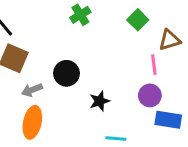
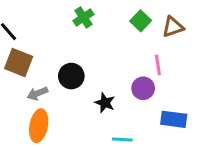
brown triangle: (170, 40) -> (173, 27), moved
purple circle: (150, 95) -> (143, 88), moved
black star: (99, 101) -> (105, 103), turned -30

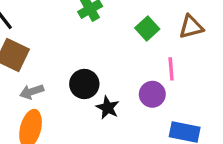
green square: (141, 21) -> (147, 28), moved
black circle: (71, 76) -> (84, 84), moved

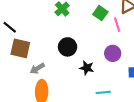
pink line: (171, 69) -> (117, 25), moved
black circle: (84, 84) -> (68, 47), moved

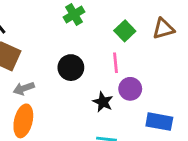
pink line: (117, 25) -> (116, 63), moved
black star: (87, 68) -> (103, 102), moved

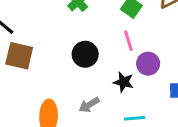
gray arrow: (24, 88) -> (89, 105), moved

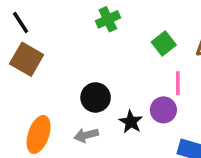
pink line: (128, 41) -> (178, 83), moved
black circle: (85, 54) -> (96, 97), moved

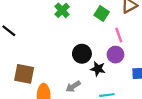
brown square: (27, 59) -> (24, 74), moved
black circle: (96, 97) -> (82, 54), moved

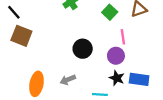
black star: (98, 69) -> (117, 78), moved
brown square: (24, 74) -> (21, 36), moved

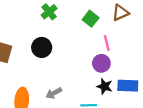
black circle: (83, 49) -> (42, 47), moved

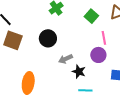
black star: (105, 86) -> (79, 72), moved
gray arrow: (54, 93) -> (66, 59), moved

